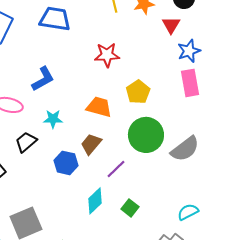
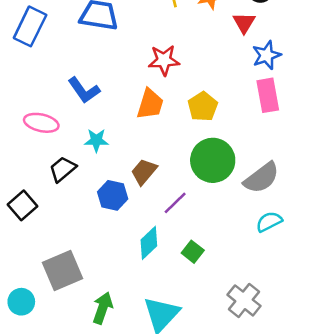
blue L-shape: (43, 79) -> (84, 90), turned 84
orange trapezoid: (99, 107) -> (150, 104), moved, turned 92
cyan semicircle: (188, 212) -> (269, 222), moved

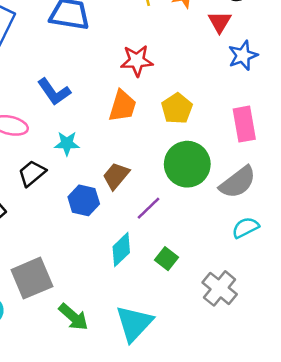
pink rectangle: (268, 95) -> (244, 124), moved
gray cross: (244, 300) -> (220, 288), moved
green arrow: (103, 308) -> (73, 317), turned 112

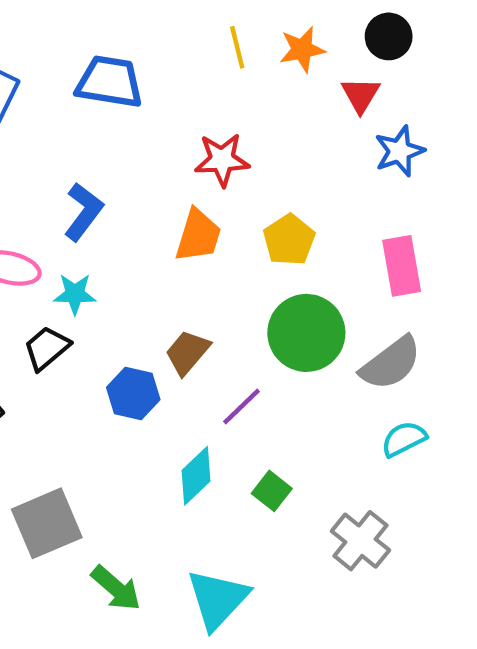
blue L-shape: (54, 92) -> (83, 212), turned -108
cyan star: (67, 143) -> (75, 294), moved

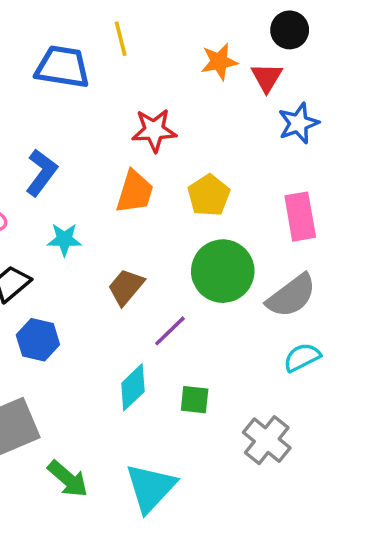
yellow line: (237, 47) -> (121, 39), moved
orange star: (302, 49) -> (219, 62), moved
cyan star: (75, 294) -> (64, 239), moved
blue hexagon: (133, 394) -> (38, 340), moved
green square: (272, 491) -> (195, 400), turned -32

